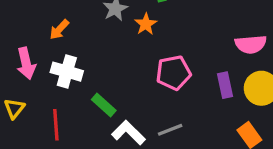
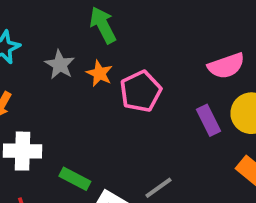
pink pentagon: (173, 73) -> (141, 91), moved

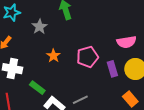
orange star: (99, 73) -> (53, 56), moved
pink pentagon: (141, 91) -> (87, 57), moved

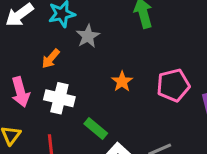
gray star: (40, 27) -> (88, 36), moved

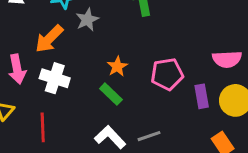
orange arrow: (51, 59) -> (49, 39), size x1.5
green rectangle: (96, 129) -> (111, 94), moved

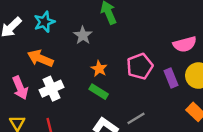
gray star: (87, 20) -> (83, 35), moved
orange arrow: (49, 39) -> (40, 58), turned 80
white cross: (55, 78) -> (51, 89), turned -30

